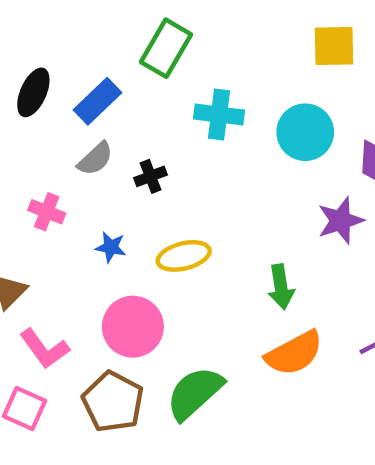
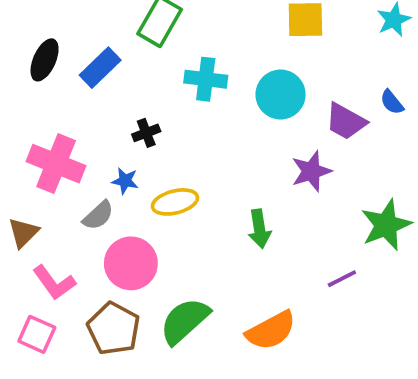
gray semicircle: (95, 159) -> (98, 215), moved
pink cross: (47, 212) -> (56, 164), size x1.8
blue star: (111, 247) -> (125, 181), moved
orange semicircle: (294, 353) -> (271, 331), moved

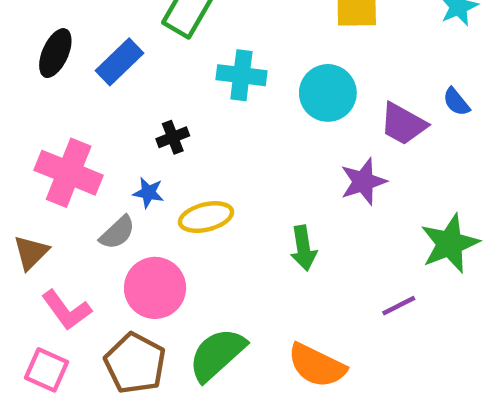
orange semicircle: (271, 331) -> (317, 365), turned 54

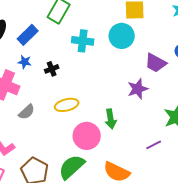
cyan circle: (328, 93) -> (122, 36), moved
blue star: (148, 193) -> (25, 62), moved
pink circle: (155, 288) -> (87, 136), moved

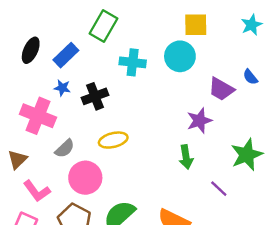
black cross: (52, 69) -> (95, 96), size x1.5
green arrow: (111, 119) -> (186, 157), moved
pink circle: (87, 136) -> (85, 178), moved
purple line: (154, 145) -> (219, 189), turned 70

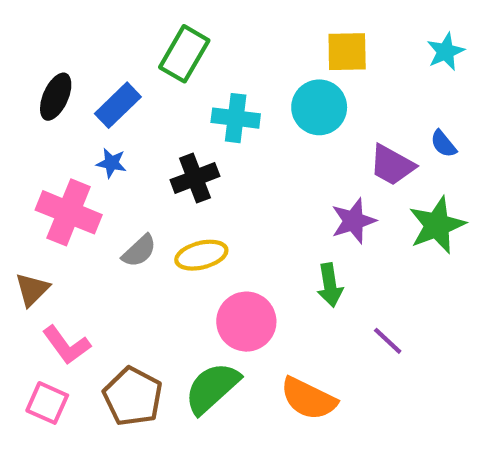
black cross: (95, 96) -> (195, 178), moved
gray semicircle: (65, 149) -> (139, 251), moved
green star: (247, 155) -> (437, 225), moved
pink circle: (85, 178) -> (246, 322), moved

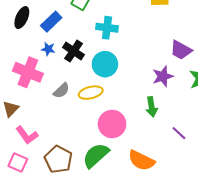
cyan circle: (319, 107) -> (105, 64), moved
black cross: (195, 178) -> (74, 51), moved, turned -35

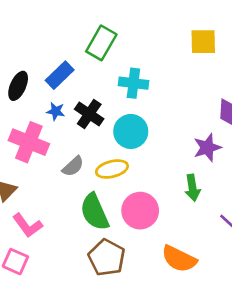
black ellipse: (22, 18) -> (18, 86), moved
green semicircle: (96, 155) -> (95, 212), moved, turned -72
brown pentagon: (58, 159) -> (107, 258), moved

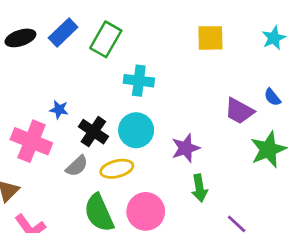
blue rectangle: (60, 75) -> (63, 32), moved
black ellipse: (18, 86) -> (20, 38), moved, turned 48
black cross: (89, 114) -> (93, 132), moved
purple star: (207, 148) -> (186, 148), moved

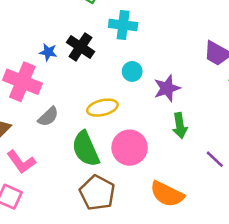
cyan circle: (136, 130) -> (132, 71), moved, size x0.6
black cross: (93, 132) -> (80, 47), moved
gray semicircle: (77, 166) -> (48, 117), moved

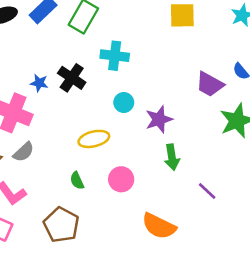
gray semicircle: (48, 117) -> (24, 152), moved
pink circle: (130, 148) -> (121, 179), size x0.7
green semicircle: (86, 149) -> (77, 181), size x0.5
brown pentagon: (97, 193) -> (61, 225), moved

